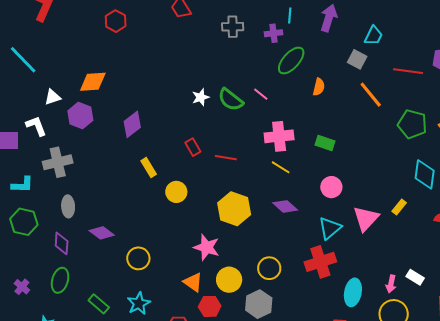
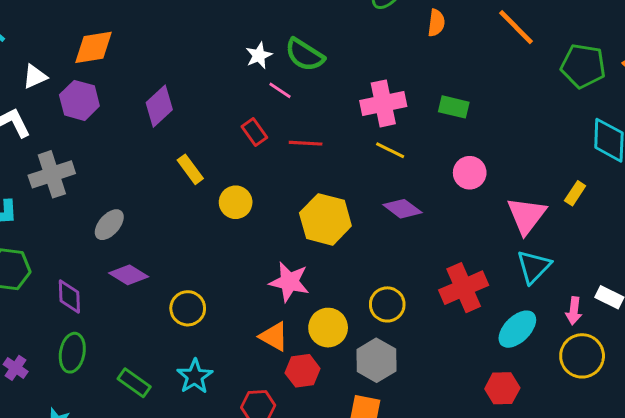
pink line: (261, 94) -> (280, 90), moved
gray ellipse: (68, 206) -> (109, 225), moved, turned 50
cyan triangle: (330, 228) -> (534, 267), moved
cyan ellipse: (353, 292) -> (517, 329), turned 40

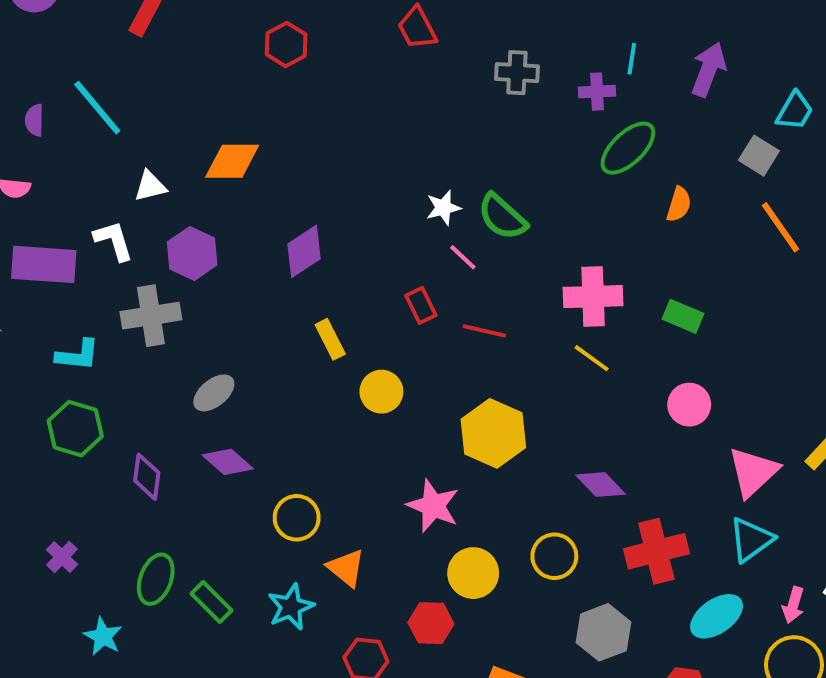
purple hexagon: (79, 100) -> (192, 253), moved
purple diamond: (402, 209) -> (601, 485), moved
orange triangle: (274, 336) -> (346, 568), moved
green ellipse: (72, 353) -> (156, 579), moved
gray hexagon: (376, 360) -> (604, 632), moved

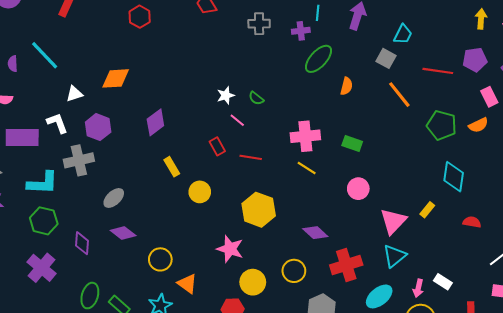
green semicircle: (502, 217) -> (256, 98), size x0.6
cyan L-shape: (78, 355) -> (43, 183), size x1.4
purple cross: (62, 557) -> (41, 268), moved, size x1.8

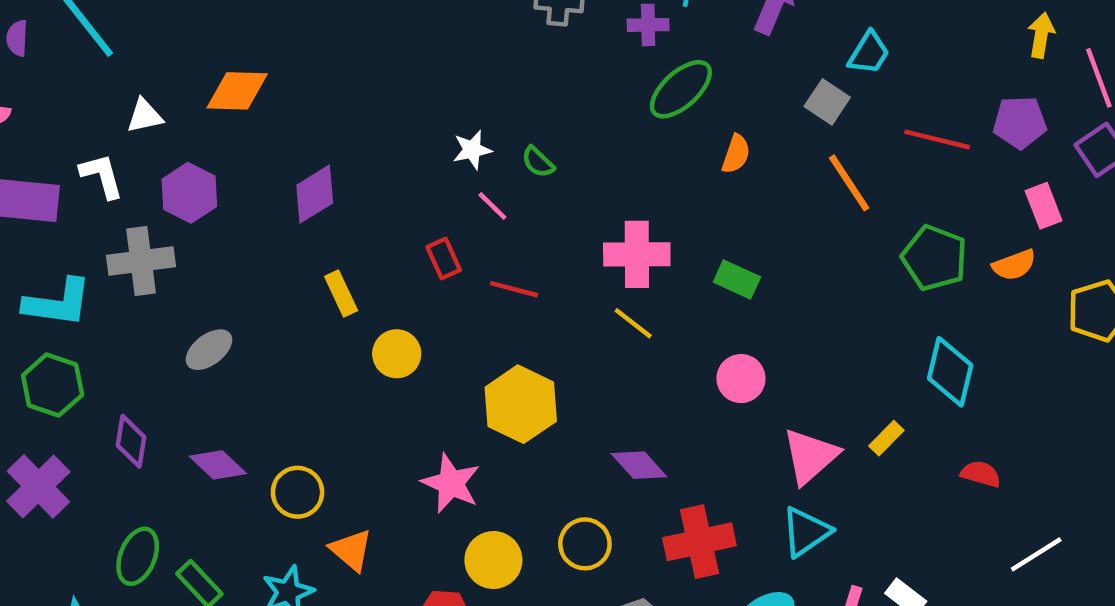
purple diamond: (123, 233) -> (218, 465), moved

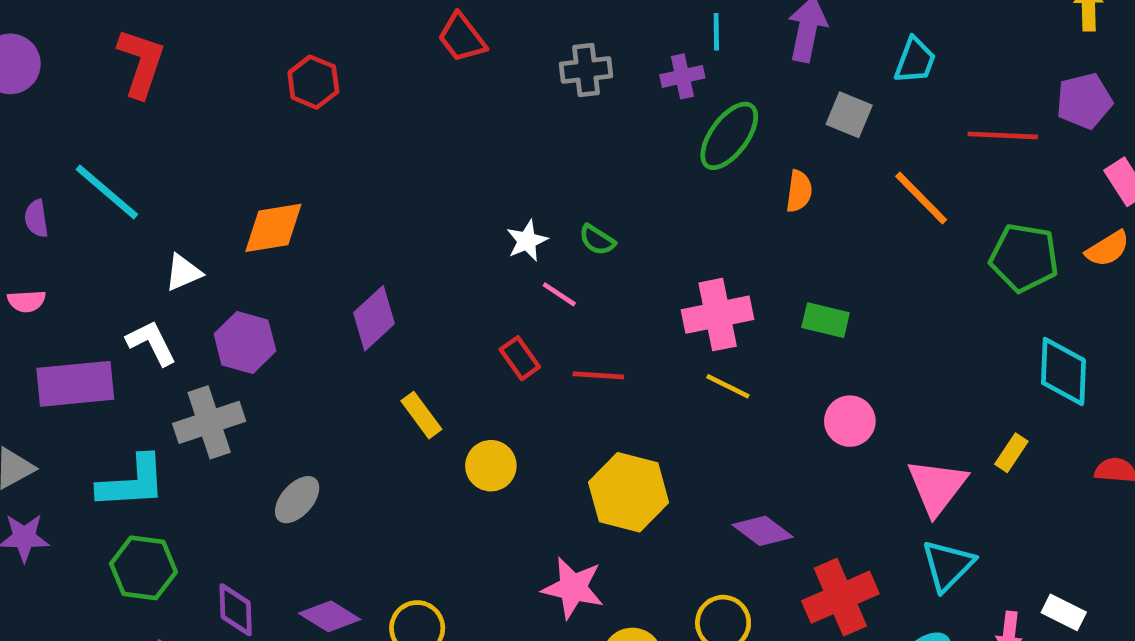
gray square: (827, 102) -> (849, 115), moved

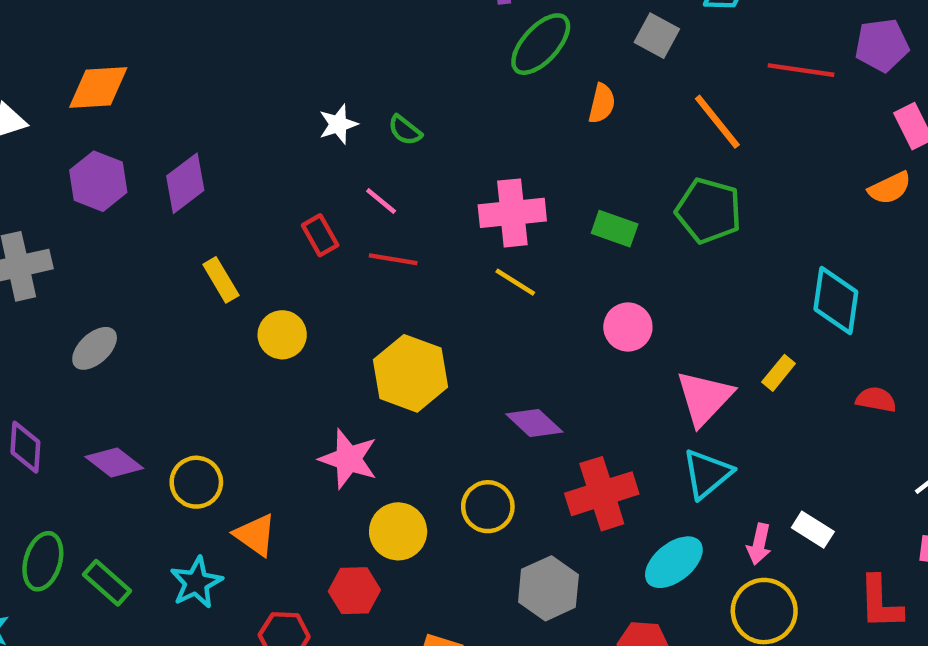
green pentagon: (1024, 258) -> (709, 211), moved
pink line: (559, 294) -> (381, 201), moved
purple hexagon: (245, 342) -> (98, 181), moved

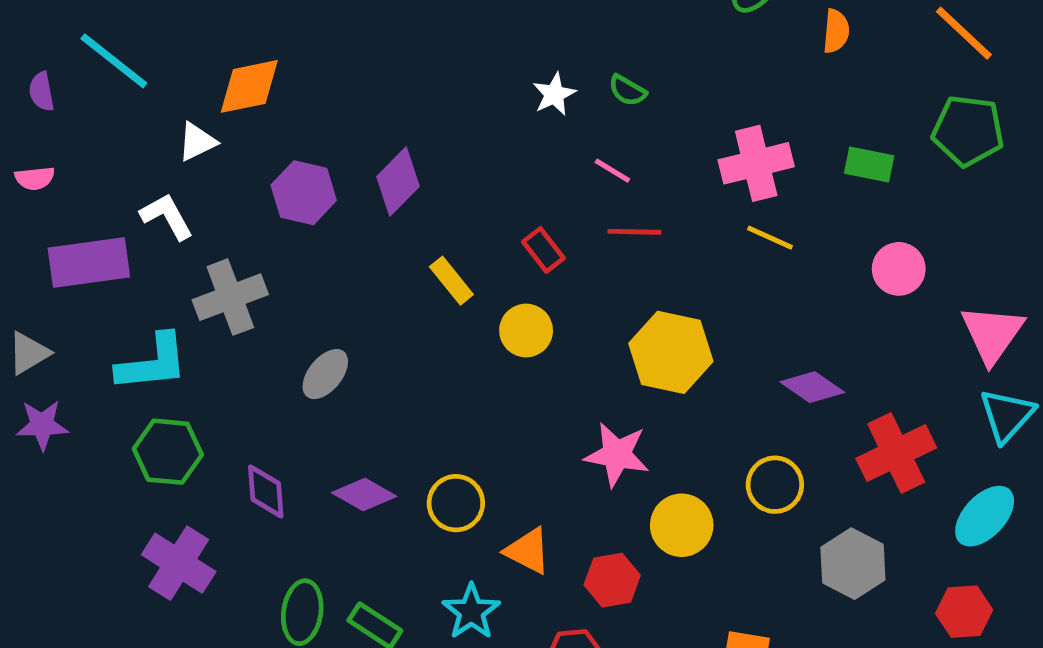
orange diamond: (98, 88) -> (249, 86), moved
red rectangle: (320, 235) -> (543, 250), moved
red hexagon: (354, 591) -> (612, 580), moved

